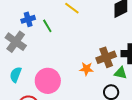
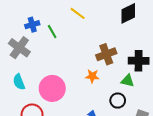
brown cross: (106, 57) -> (106, 54), moved
cyan semicircle: (16, 75) -> (19, 82), turned -42

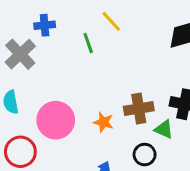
green line: (52, 32) -> (88, 43), moved
brown cross: (106, 54) -> (139, 109), moved
orange star: (92, 76) -> (103, 122), moved

